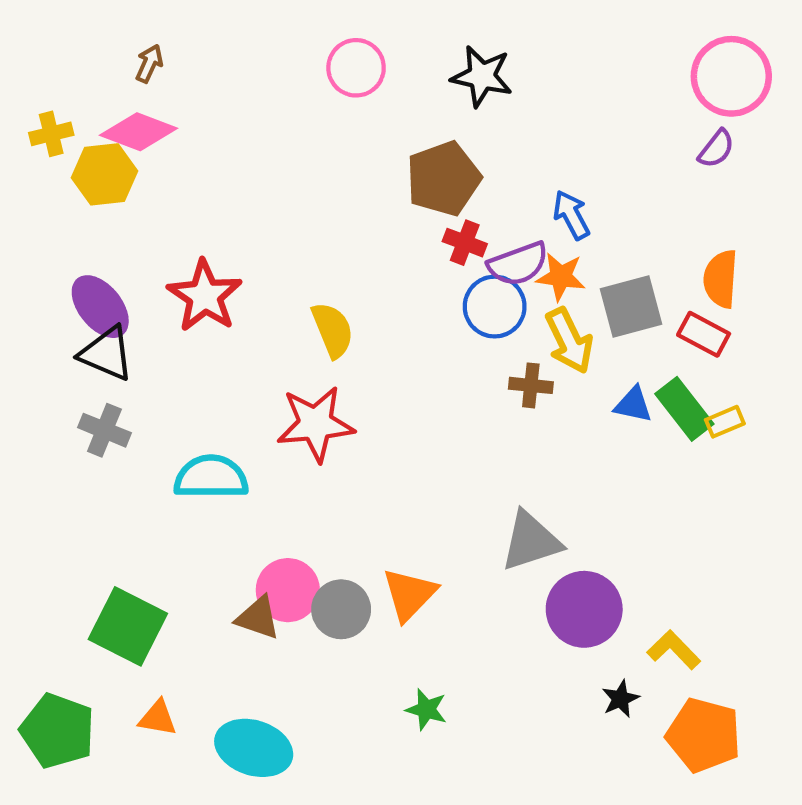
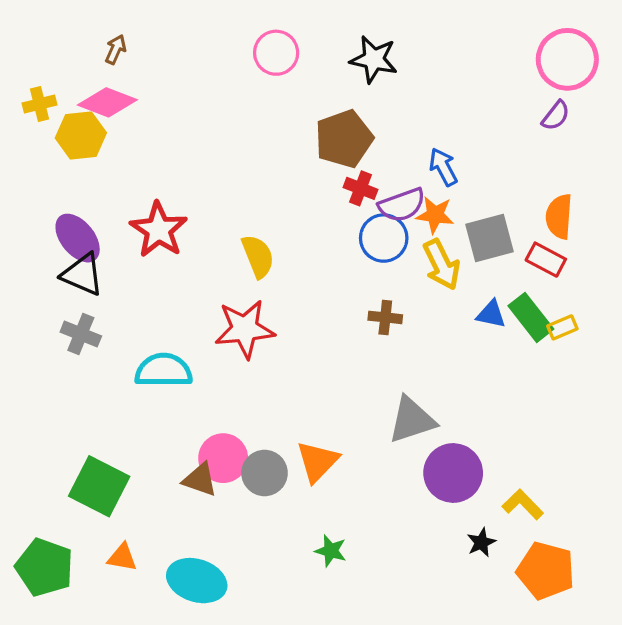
brown cross: (531, 385) -> (385, 317), moved

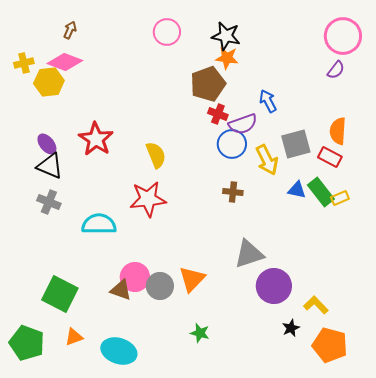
orange star: (435, 215) -> (227, 58), moved
purple ellipse: (78, 238) -> (47, 144), size x0.7
orange triangle: (122, 557) -> (74, 337), turned -30

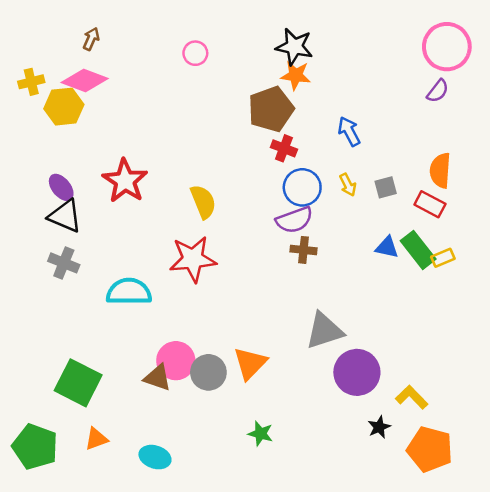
pink circle: (167, 32) -> (195, 53), moved, size x0.7
purple semicircle: (243, 124) -> (294, 220), moved
gray square: (296, 144) -> (386, 187), size x0.6
yellow arrow: (267, 160) -> (348, 185), moved, size x0.6
cyan ellipse: (119, 351) -> (155, 457), size x0.7

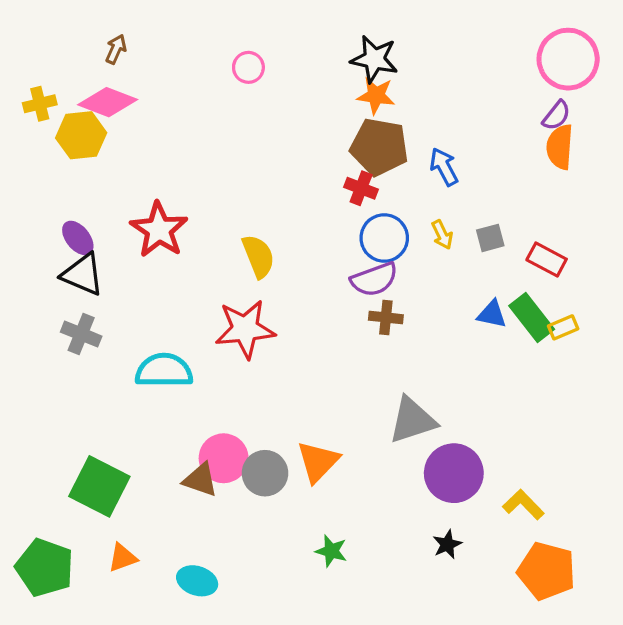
brown pentagon: (271, 109) -> (379, 147), moved, turned 30
orange semicircle: (440, 170) -> (560, 147), moved
black star: (379, 427) -> (447, 544), moved

